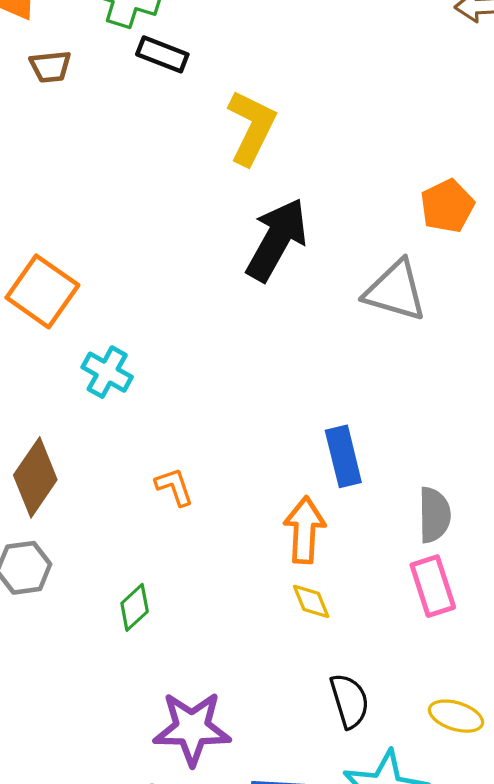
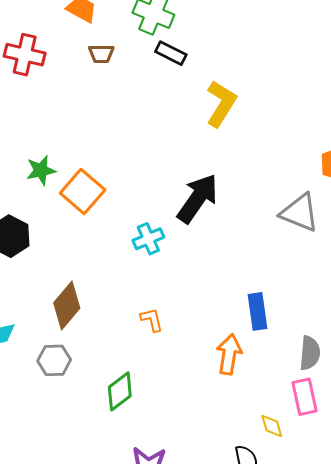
black arrow: (277, 240) -> (198, 198), moved
cyan cross: (107, 372) -> (148, 239), moved, turned 32
yellow diamond: (311, 601) -> (272, 426), moved
green diamond: (135, 607) -> (120, 391), size x1.4

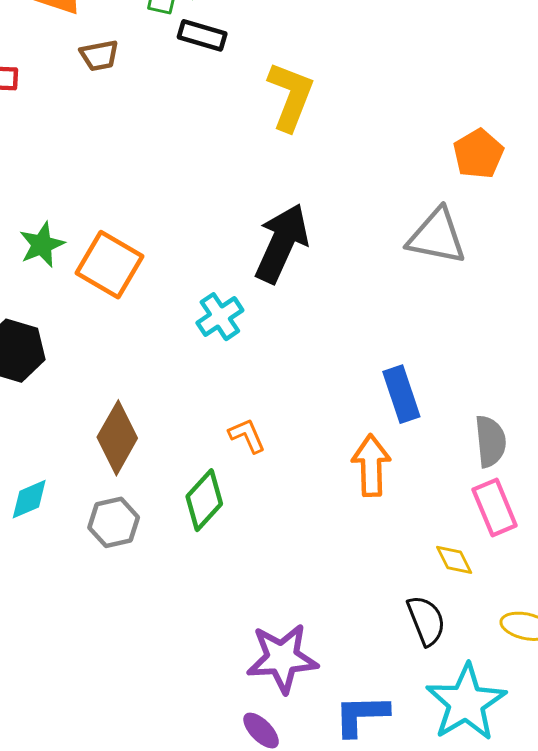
green diamond: (120, 391) -> (204, 500), moved

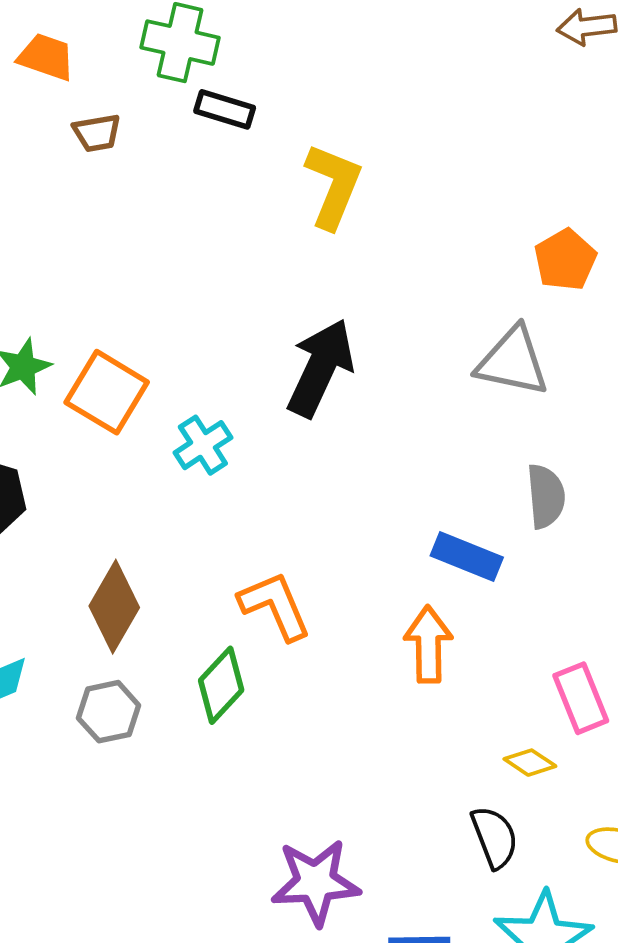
cyan cross: (220, 317) -> (203, 445), moved
blue rectangle: (401, 394) -> (467, 556), turned -50
orange L-shape: (247, 436) -> (275, 606), size x1.6
gray semicircle: (490, 441) -> (546, 496), moved
yellow diamond: (454, 560) -> (530, 763), turned -30

